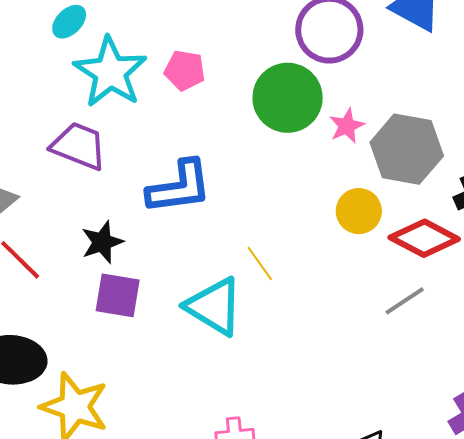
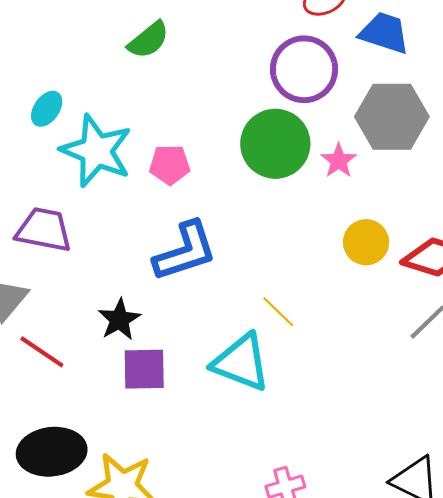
pink pentagon: (185, 70) -> (170, 165), moved
purple trapezoid: (79, 146) -> (44, 230), moved
gray hexagon: (407, 149) -> (392, 117), moved

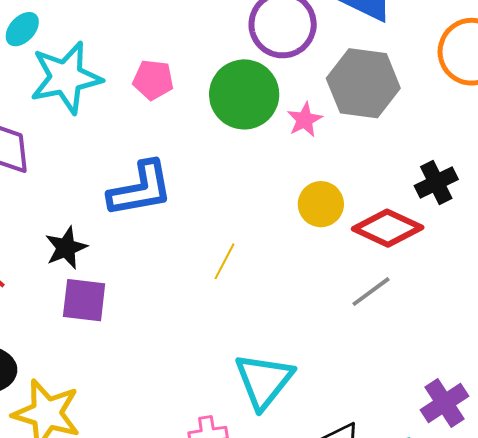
cyan star: (96, 151) -> (66, 78), turned 30
pink pentagon: (170, 165) -> (153, 80), moved
yellow line: (278, 312) -> (225, 261), turned 66
cyan triangle: (241, 362) -> (264, 381), moved, turned 40

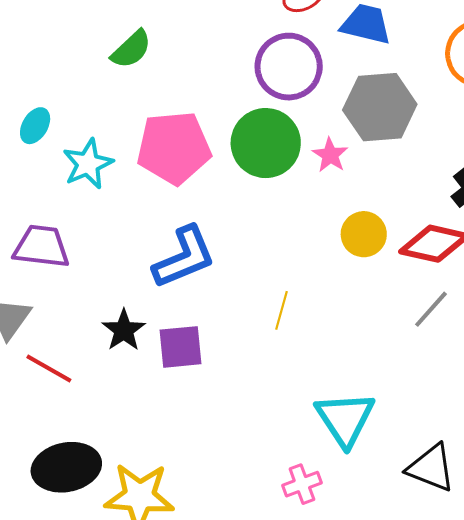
cyan star: (66, 78) -> (88, 164), size x0.7
pink pentagon: (153, 80) -> (174, 148), size x1.8
purple square: (84, 300) -> (181, 347), moved

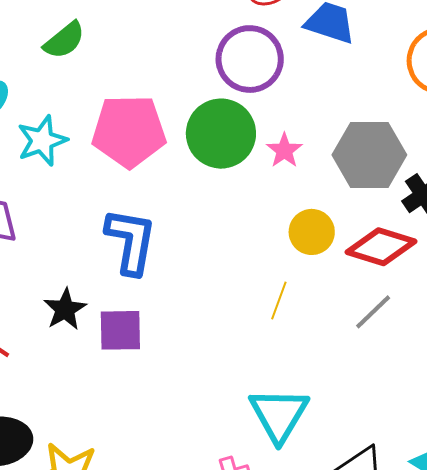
green semicircle: (131, 49) -> (64, 40), moved
gray hexagon: (380, 107) -> (369, 155), moved
blue L-shape: (184, 257) -> (131, 241), turned -62
yellow line: (282, 310) -> (279, 301), moved

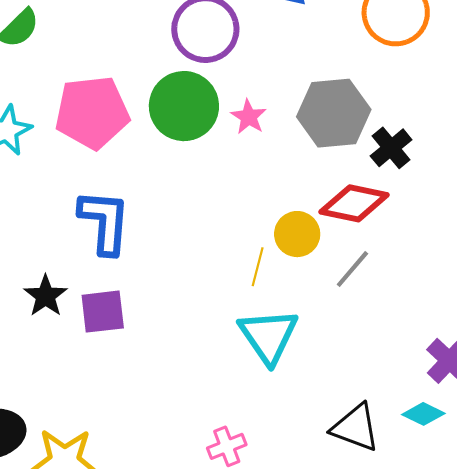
yellow circle: (312, 232) -> (297, 234), moved
cyan triangle: (279, 415) -> (269, 336), moved

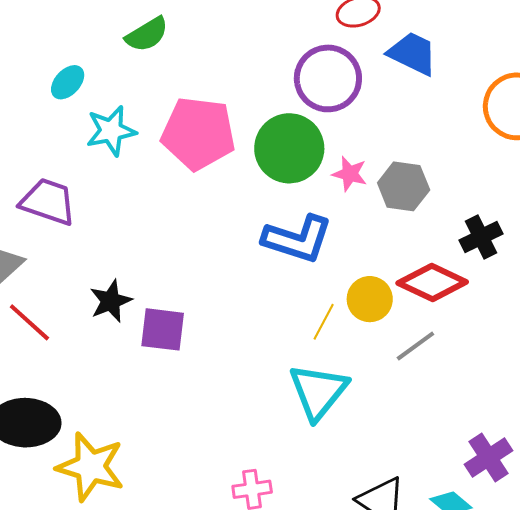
gray hexagon: (334, 113) -> (404, 186), moved, size x0.7
pink star: (249, 117) -> (350, 174), turned -30
blue L-shape: (105, 222) -> (297, 239), moved, turned 90

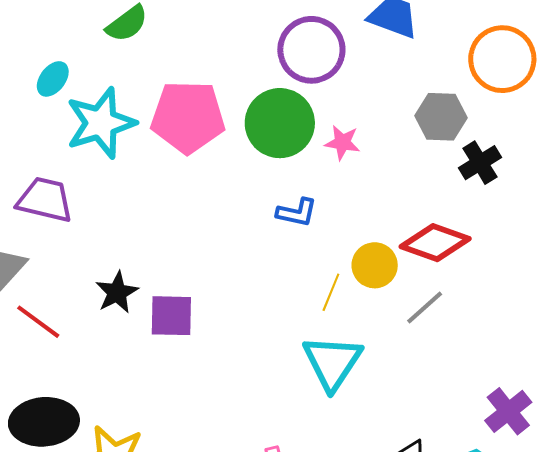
cyan star: (111, 131) -> (101, 123), size x1.4
gray hexagon: (404, 186) -> (441, 117), moved
black cross: (481, 237) -> (480, 163), moved
blue L-shape: (297, 239) -> (297, 213), size x0.6

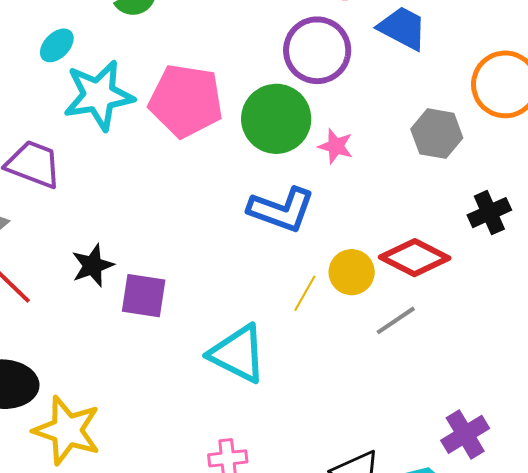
black cross: (480, 163) -> (489, 213), moved
blue L-shape: (297, 213) -> (281, 210), size x1.6
cyan triangle: (332, 362) -> (238, 354), moved, turned -44

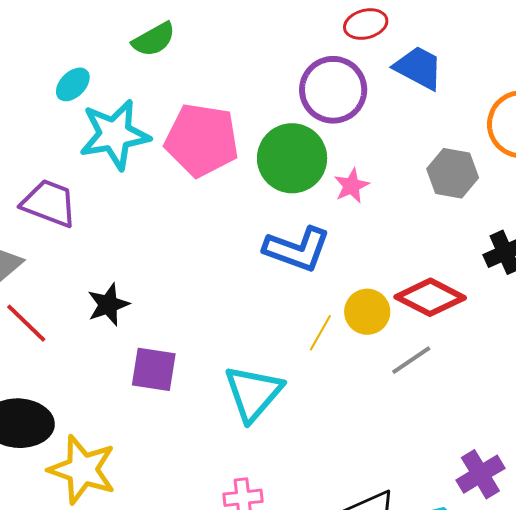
pink star: (336, 146) -> (351, 186), turned 30
purple square: (144, 296) -> (154, 369), moved
cyan triangle: (238, 354) -> (253, 393), turned 44

